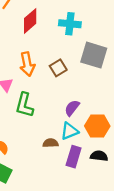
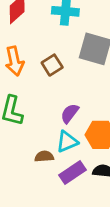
purple rectangle: (74, 157) -> (72, 172), turned 40

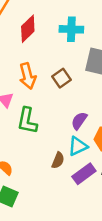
brown semicircle: (44, 156) -> (58, 160), turned 119

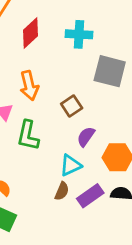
brown square: (61, 78) -> (72, 106), moved
cyan triangle: (78, 146) -> (71, 165), moved
brown semicircle: (58, 160) -> (62, 191), moved

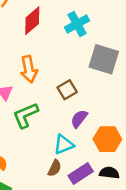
cyan cross: (79, 34) -> (77, 24), turned -35
green L-shape: (28, 136) -> (26, 115), turned 52

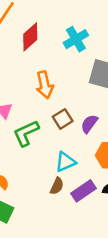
orange arrow: (29, 69) -> (45, 85), moved
brown square: (67, 90) -> (63, 119), moved
purple semicircle: (79, 119) -> (89, 124), moved

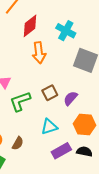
cyan cross: (76, 39) -> (66, 31), turned -36
orange arrow: (45, 85) -> (39, 53), moved
brown semicircle: (57, 186) -> (18, 143), moved

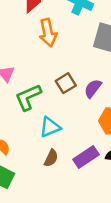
cyan triangle: (49, 127) -> (50, 127), moved
brown semicircle: (18, 143) -> (51, 158), moved

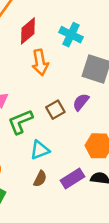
purple semicircle: (93, 88) -> (81, 102), moved

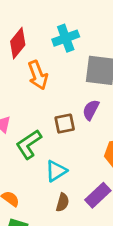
cyan cross: (71, 35) -> (66, 38), turned -35
brown square: (55, 110) -> (65, 124), turned 30

